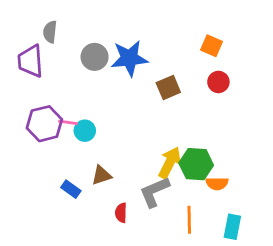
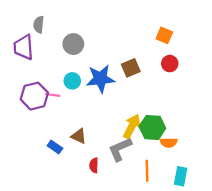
blue star: (129, 58) -> (100, 79), moved
cyan circle: (85, 131) -> (72, 81), moved
brown triangle: (101, 175) -> (79, 136), turned 42

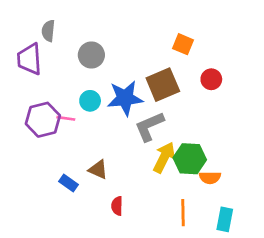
orange square: (164, 35) -> (183, 44), moved
brown square: (131, 68) -> (163, 85), size x1.4
gray L-shape: (120, 149) -> (149, 126), moved

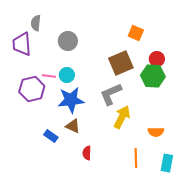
blue star: (125, 98) -> (71, 100), moved
pink line: (66, 118) -> (49, 76), moved
green hexagon: (190, 159) -> (153, 76), moved

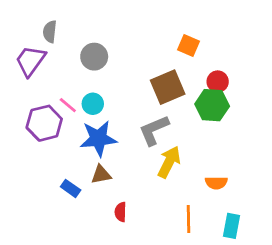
purple trapezoid: (22, 44) -> (30, 61), turned 40
pink line: (49, 76) -> (68, 105), turned 32
brown triangle: (73, 126) -> (101, 175), turned -35

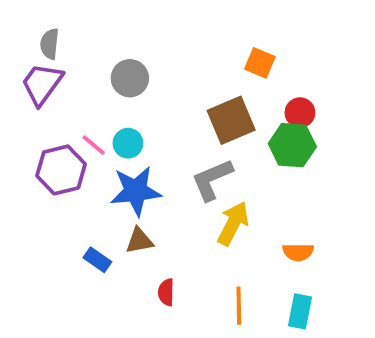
gray semicircle: (50, 32) -> (50, 44), moved
orange line: (189, 219) -> (239, 306), moved
cyan rectangle: (232, 226) -> (300, 311), moved

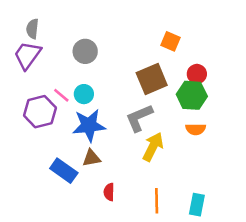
orange semicircle: (298, 252) -> (196, 129), moved
blue rectangle: (97, 260) -> (64, 171), size x1.5

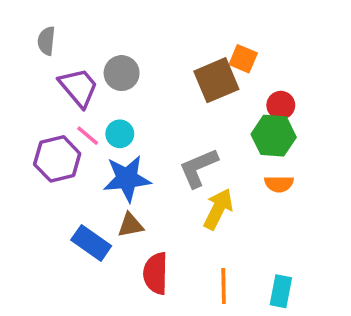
purple trapezoid: (27, 55) -> (79, 87), moved, turned 104
brown square: (152, 79) -> (216, 80), moved
red semicircle: (109, 192) -> (156, 273), size x1.6

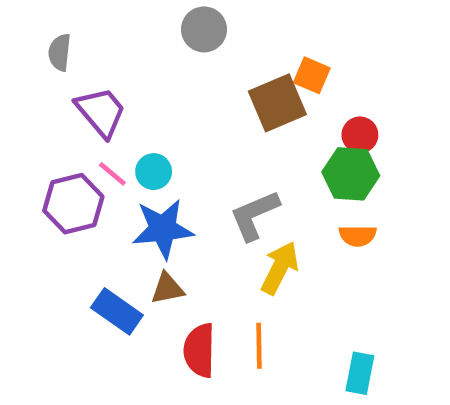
gray circle: (122, 73) -> (204, 29), moved
orange line: (224, 286) -> (259, 346), moved

